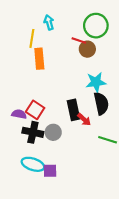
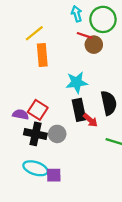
cyan arrow: (49, 22) -> (77, 14), moved
yellow line: (32, 38) -> (34, 33), turned 42
cyan star: (96, 82) -> (77, 82), moved

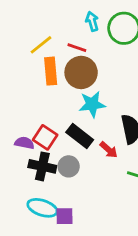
red line: (85, 35) -> (77, 48), moved
brown circle: (94, 45) -> (81, 72), moved, size x1.5
black rectangle: (79, 110) -> (80, 136), moved, turned -40

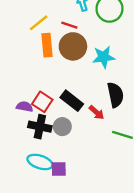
cyan star: (92, 104) -> (104, 57), moved

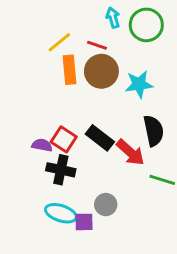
red arrow: (97, 112) -> (130, 152), size x1.5
gray circle: (62, 127) -> (106, 205), moved

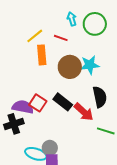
brown circle: (101, 71) -> (70, 67), moved
purple semicircle: (42, 145) -> (23, 107), size x1.5
black cross: (61, 170) -> (14, 124), moved, turned -30
gray circle: (106, 205) -> (50, 148), moved

